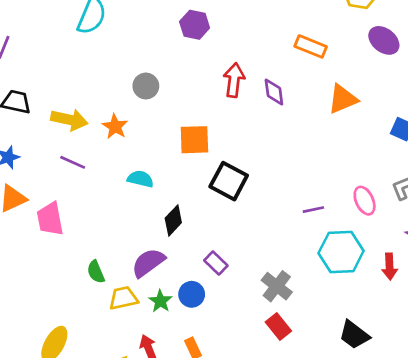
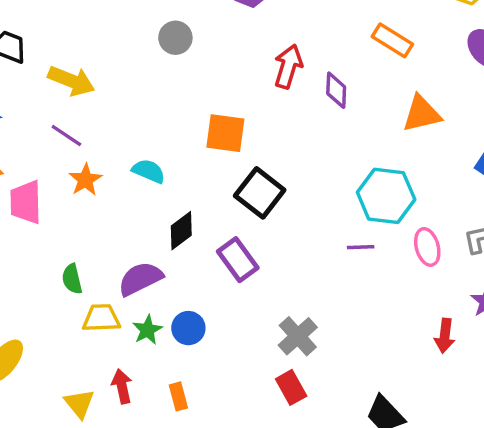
gray circle: (146, 86) -> (175, 38), moved
orange star: (115, 127) -> (85, 180), moved
cyan hexagon: (341, 252) -> (386, 196), moved
purple rectangle: (216, 263) -> (238, 260), moved, size x1.4

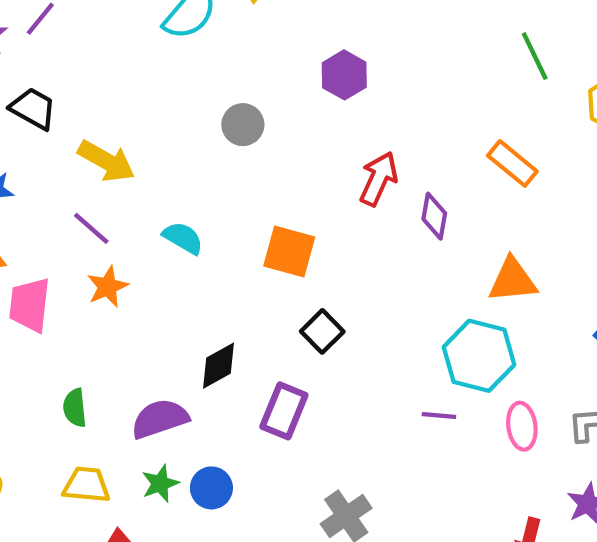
orange triangle: (422, 114) -> (512, 280), moved
cyan semicircle: (149, 171) -> (183, 238), moved
black square: (260, 193) -> (322, 331), size x0.7
purple rectangle: (238, 260) -> (284, 411), turned 51
yellow trapezoid: (101, 318) -> (86, 485), moved

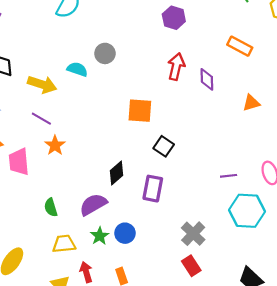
purple hexagon: (344, 75) -> (174, 18), moved
cyan semicircle: (183, 238) -> (77, 69), moved
orange triangle: (512, 280) -> (251, 103), size x0.7
cyan hexagon: (479, 356) -> (247, 211), moved

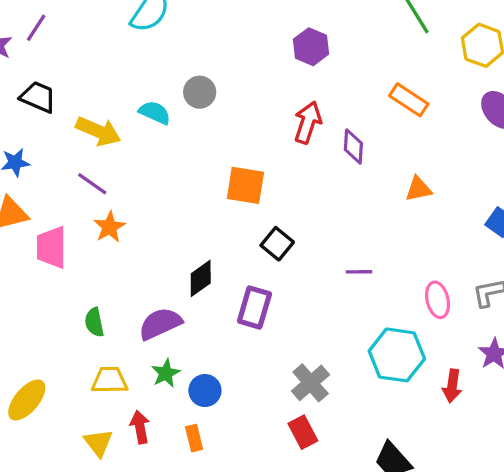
purple line: (229, 176) -> (359, 272), moved
blue circle: (125, 233) -> (205, 391), moved

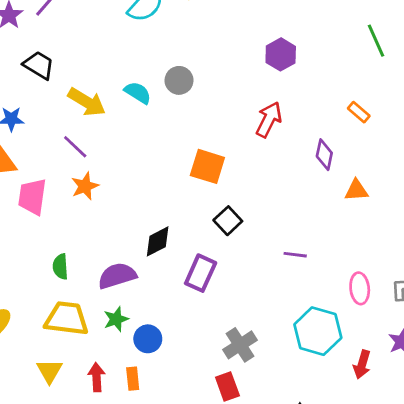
orange rectangle: (409, 100) -> (359, 112), size x0.7
purple diamond: (353, 146) -> (324, 155), moved
yellow trapezoid: (110, 380) -> (67, 319), size x1.4
red arrow: (140, 427) -> (97, 377), moved

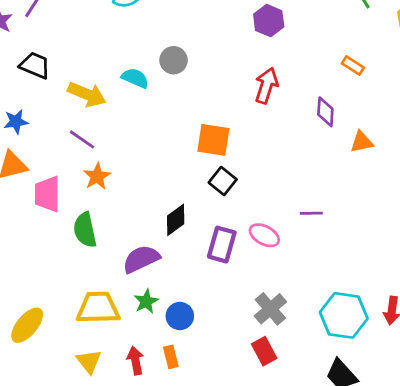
black square: (228, 221) -> (223, 181), moved
green semicircle: (60, 267) -> (85, 230), moved, size x1.4
pink ellipse: (360, 288) -> (264, 235), moved, turned -48
cyan hexagon: (318, 331) -> (344, 315), moved

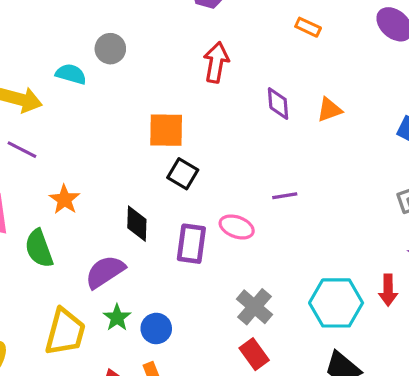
purple diamond: (325, 112) -> (278, 103), moved
orange star: (97, 176) -> (64, 200), moved
black diamond: (176, 220) -> (137, 224), turned -44
yellow trapezoid: (98, 308) -> (65, 332), turned 114

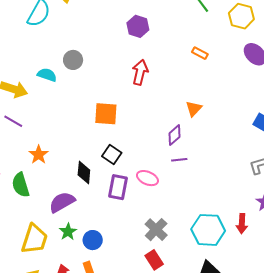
purple diamond: (278, 103) -> (175, 135), moved, turned 50
orange triangle: (329, 110) -> (194, 109), moved, turned -30
black square: (183, 174) -> (112, 154), moved

